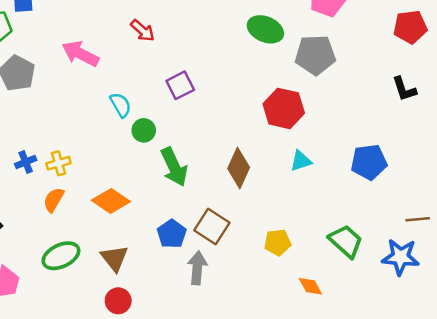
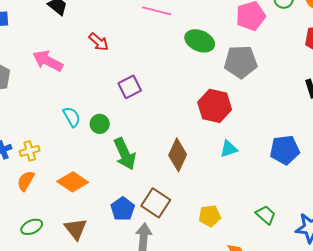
cyan semicircle: (121, 105) -> (72, 117), moved
green trapezoid: (346, 241) -> (266, 215), size x0.7
green ellipse: (61, 256) -> (32, 227), size x0.7

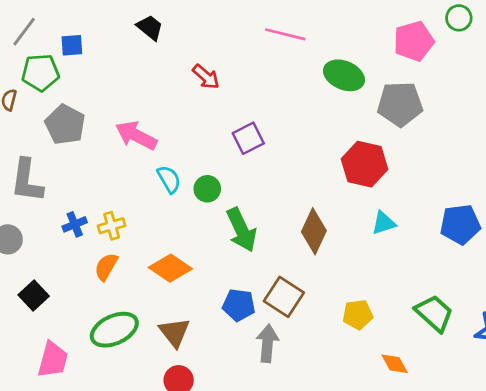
pink arrow: (48, 61) -> (136, 135), moved
blue pentagon: (123, 209) -> (239, 305), turned -30
green trapezoid: (266, 215) -> (434, 313), size x1.4
green ellipse: (32, 227) -> (114, 330), size x1.6

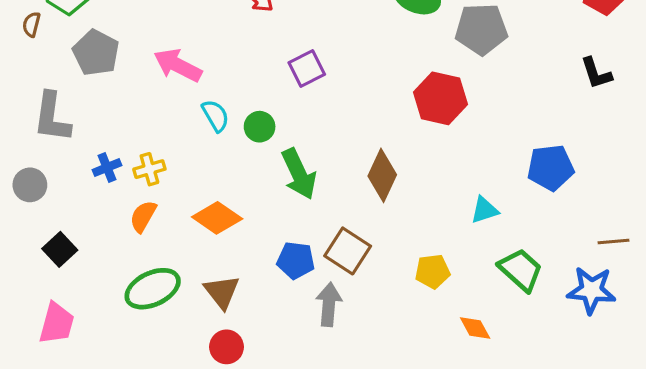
cyan triangle: (384, 223) -> (484, 210), moved
pink trapezoid: (53, 360) -> (57, 323), moved

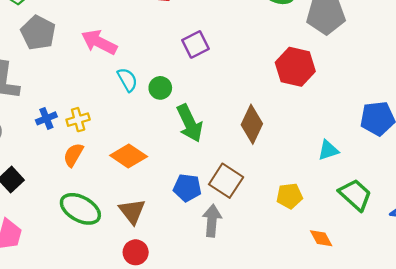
green ellipse: (153, 289) -> (80, 209), turned 54

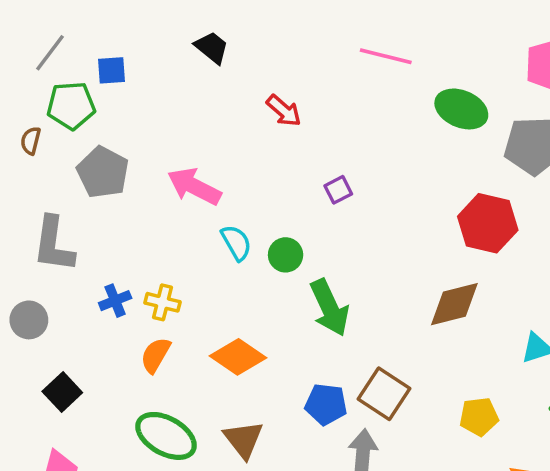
purple square: (195, 44) -> (338, 190), size x0.7
yellow cross: (78, 120) -> (162, 302), turned 30
brown diamond: (252, 124) -> (454, 304), moved, turned 51

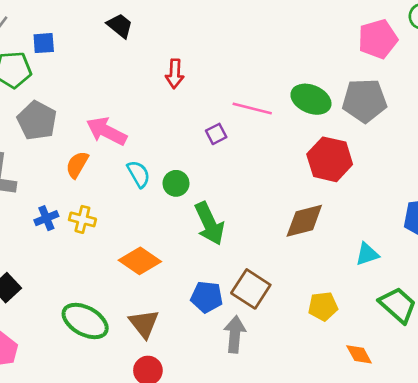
pink line: (386, 56) -> (252, 109), moved
green ellipse: (461, 109) -> (311, 99), moved
red arrow: (284, 111) -> (175, 74), turned 52
orange semicircle: (155, 355) -> (77, 165), moved

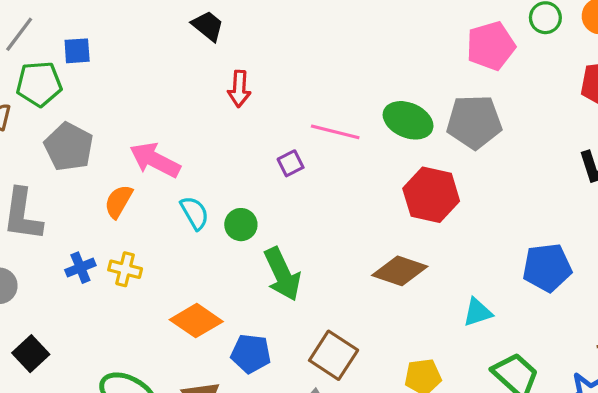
black trapezoid: (120, 26) -> (208, 26), moved
brown diamond: (304, 221) -> (400, 271), turned 33
blue pentagon: (207, 297) -> (251, 354), moved

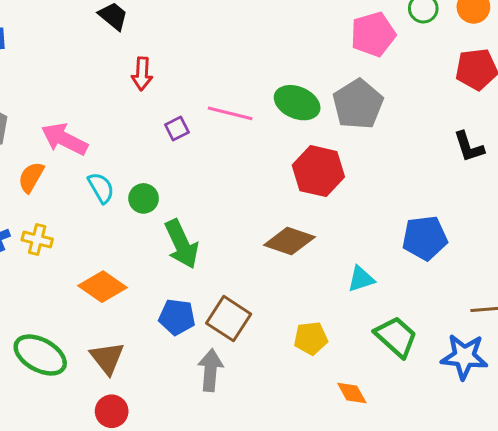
gray pentagon: (474, 122) -> (358, 104), turned -30
purple square: (291, 163) -> (177, 128), moved
blue pentagon: (251, 354) -> (177, 317), moved

